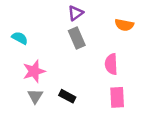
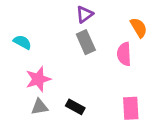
orange semicircle: (124, 25) -> (139, 28), turned -132
pink semicircle: (111, 64) -> (124, 54), moved
gray triangle: (35, 96) -> (40, 107), turned 49

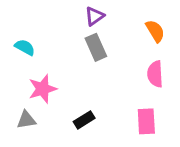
pink semicircle: (124, 54) -> (155, 74), moved
gray triangle: (40, 107) -> (26, 120), moved
black rectangle: (75, 107) -> (84, 120), turned -60

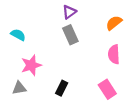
orange semicircle: (155, 31) -> (114, 23), turned -98
black rectangle: (84, 120) -> (62, 88), turned -32
pink rectangle: (146, 121) -> (107, 89), turned -30

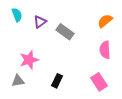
purple triangle: (69, 12) -> (40, 22), moved
cyan semicircle: (18, 35) -> (17, 15), moved, turned 40
gray rectangle: (70, 35) -> (65, 32), turned -30

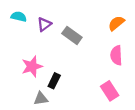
cyan semicircle: (17, 15) -> (19, 17), turned -56
gray triangle: (18, 81) -> (41, 99), moved
black rectangle: (57, 81) -> (54, 81), moved

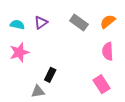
cyan semicircle: (19, 17) -> (17, 25), moved
gray rectangle: (72, 35) -> (79, 23), moved
pink star: (32, 66) -> (19, 52), moved

